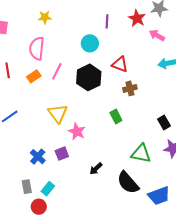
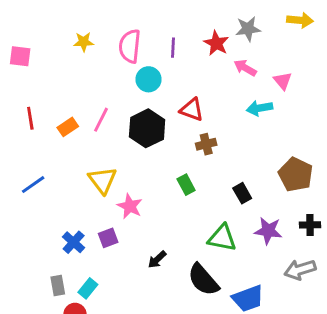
pink semicircle: (37, 48) -> (130, 46), moved
black rectangle: (164, 123) -> (242, 193), moved

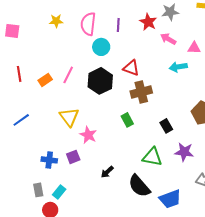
pink triangle: (283, 81) -> (194, 48), turned -48
brown cross: (206, 144) -> (141, 92), size x1.5
blue cross: (74, 242) -> (49, 160), turned -35

